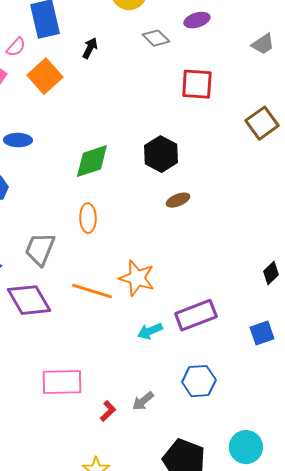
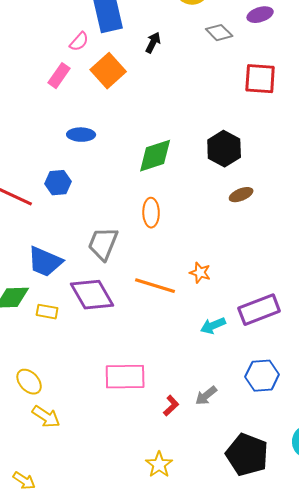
orange star: (137, 278) -> (200, 273), size x0.6

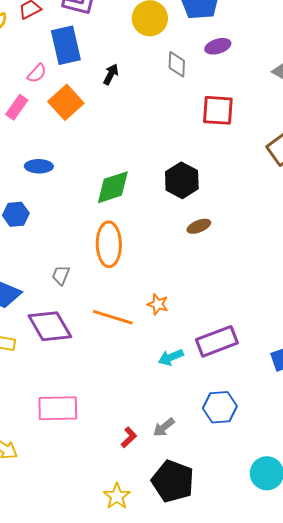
gray diamond: (219, 33) -> (177, 64), turned 48
orange ellipse: (151, 213) -> (109, 244), size x1.5
gray trapezoid: (103, 244) -> (61, 275), size x0.6
pink rectangle: (125, 377) -> (58, 408), moved
black pentagon: (247, 455) -> (173, 481), moved

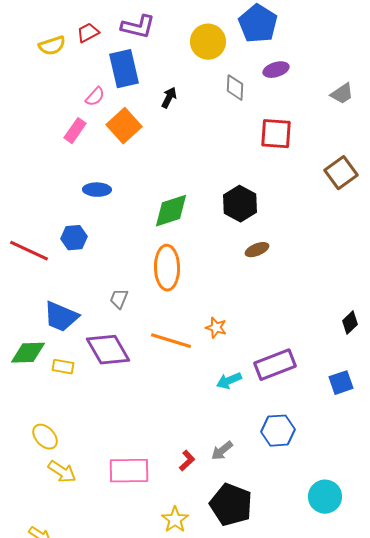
pink rectangle: (58, 408) -> (129, 471), moved

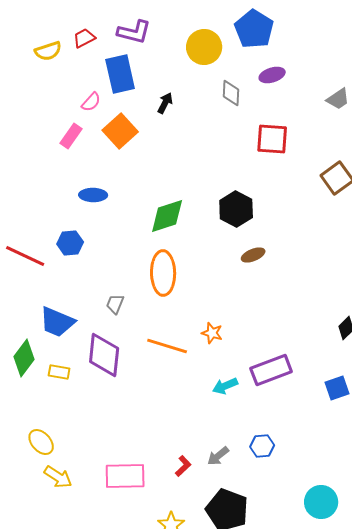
purple diamond: (108, 350) -> (104, 355), turned 36
green diamond: (28, 353) -> (24, 358), turned -51
blue hexagon: (278, 431) -> (262, 446), moved, size x0.7

